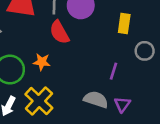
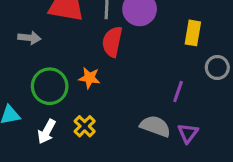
red semicircle: (59, 32) -> (112, 42), turned 40
yellow cross: (39, 101) -> (85, 126), size x0.6

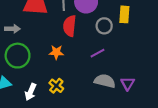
gray circle: (217, 68) -> (104, 26), moved
green circle: (50, 86) -> (18, 56), moved
purple line: (178, 92) -> (97, 53), moved, turned 48

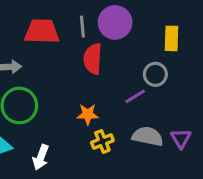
gray circle: (104, 26) -> (155, 74), moved
orange star: (56, 52) -> (88, 114), moved
yellow cross: (56, 86) -> (102, 141), moved, turned 32

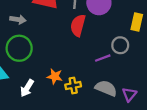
orange star: (88, 114) -> (55, 76), moved

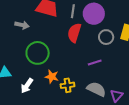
gray circle: (120, 45) -> (106, 37), moved
green circle: (19, 48) -> (38, 53), moved

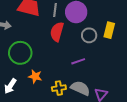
yellow cross: (68, 85) -> (59, 88), moved

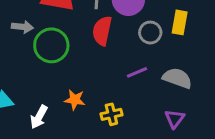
green circle: (20, 53) -> (51, 45), moved
gray semicircle: (80, 88) -> (177, 78), moved

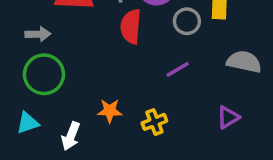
green circle: (51, 45) -> (44, 74), moved
gray semicircle: (177, 78) -> (244, 62), moved
purple triangle: (175, 119) -> (228, 117), turned 30

